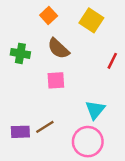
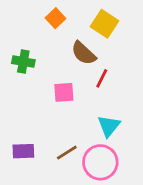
brown semicircle: (58, 49) -> (84, 53), moved
red line: (112, 61) -> (102, 78), moved
brown line: (45, 127) -> (67, 153), moved

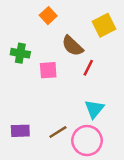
yellow square: (105, 24) -> (104, 25), moved, turned 30
pink square: (64, 92) -> (48, 70), moved

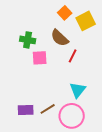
orange square: (48, 16) -> (65, 13), moved
green cross: (20, 53) -> (28, 40), moved
purple rectangle: (20, 131) -> (26, 110), moved

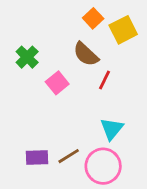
green cross: (28, 40) -> (27, 57), moved, turned 35
pink square: (40, 58) -> (57, 83), turned -35

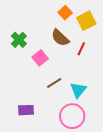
red line: (105, 80) -> (81, 49), moved
brown line: (69, 156) -> (54, 83), moved

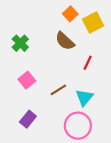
red line: (81, 49) -> (88, 63), moved
pink square: (40, 58) -> (27, 80), moved
purple rectangle: (26, 110) -> (28, 119), turned -49

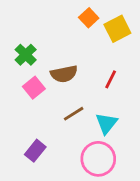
brown semicircle: (65, 41) -> (64, 74), moved, turned -54
pink square: (27, 80) -> (34, 88), moved

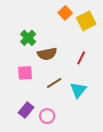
green cross: (26, 55) -> (28, 38), moved
pink square: (34, 88) -> (25, 73), moved, turned 35
pink circle: (98, 159) -> (47, 116), moved, size x0.6

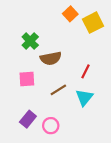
red line: (81, 58) -> (85, 71), moved

